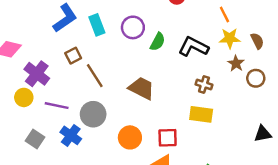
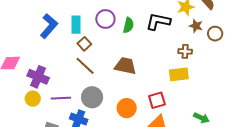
cyan rectangle: (97, 25) -> (76, 25), turned 36
brown square: (73, 56) -> (84, 44), moved
brown cross: (204, 85) -> (185, 51), moved

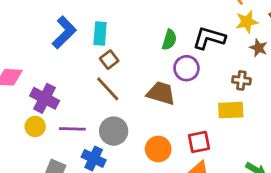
purple circle: (105, 19) -> (186, 68), moved

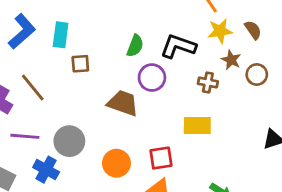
brown square: (109, 60) -> (80, 64), moved, turned 30
brown cross: (241, 80) -> (208, 83), moved
brown line: (108, 89) -> (33, 88), moved

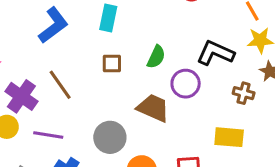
cyan rectangle: (61, 35) -> (108, 18), moved
green semicircle: (135, 46) -> (156, 57), moved
gray circle: (69, 141) -> (110, 137), moved

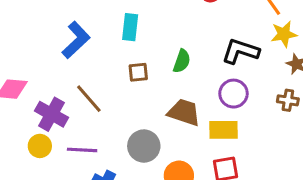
purple circle: (186, 84) -> (233, 94), moved
brown cross: (244, 93) -> (288, 100), moved
yellow rectangle: (229, 137) -> (223, 130), moved

